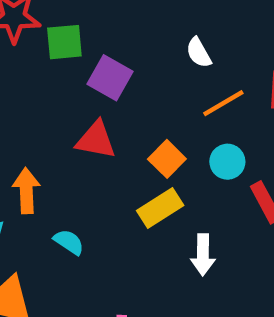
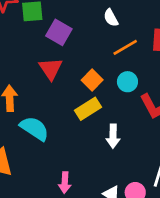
red triangle: (96, 140) -> (51, 69), turned 45
cyan semicircle: (69, 242) -> (34, 128), size x1.6

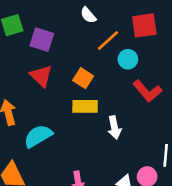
cyan circle: (127, 82) -> (128, 59), moved
yellow rectangle: (88, 109) -> (85, 106), turned 45
cyan semicircle: (34, 128) -> (38, 136), turned -52

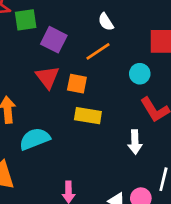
orange line: (108, 40) -> (98, 51), moved
orange square: (83, 78) -> (77, 84), moved, turned -30
white arrow: (114, 127) -> (135, 142), moved

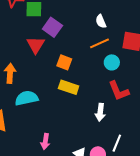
white semicircle: (106, 22) -> (101, 21), moved
orange line: (98, 51) -> (100, 43), moved
red triangle: (47, 77) -> (36, 45), moved

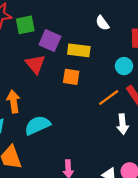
orange line: (100, 43) -> (109, 98), moved
yellow rectangle: (69, 87) -> (79, 50), moved

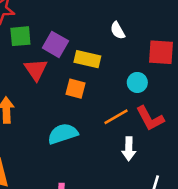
green square: (25, 25) -> (20, 36), moved
cyan semicircle: (37, 125) -> (63, 134), moved

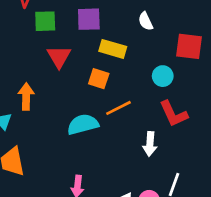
purple square: (55, 44) -> (89, 19), moved, turned -35
orange line: (116, 117) -> (119, 108), moved

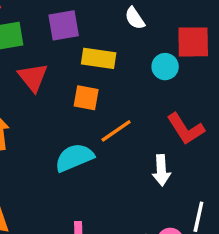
cyan circle: (163, 76) -> (165, 67), moved

